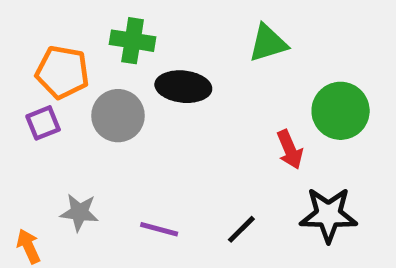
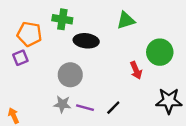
gray circle: (118, 116) -> (70, 75), moved
gray star: (79, 212) -> (62, 104), moved
black star: (328, 215) -> (169, 101), moved
purple line: (159, 229) -> (85, 108), moved

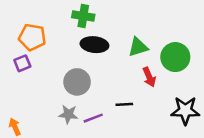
green cross: (62, 19) -> (83, 16), moved
green triangle: (126, 20) -> (138, 47), moved
purple line: (85, 108) -> (93, 118), turned -36
black line: (113, 108) -> (124, 104), moved, turned 42

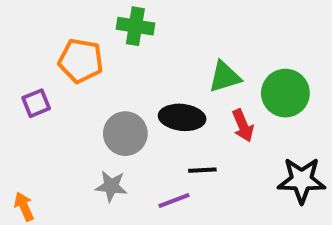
orange pentagon: (32, 37) -> (81, 61), moved
black ellipse: (94, 45) -> (182, 117), moved
purple line: (93, 118) -> (174, 200), moved

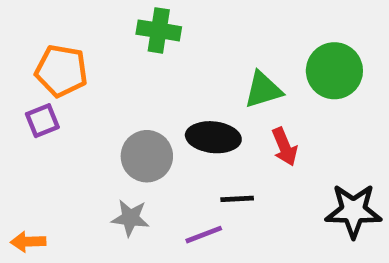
orange pentagon: (81, 61) -> (61, 71), moved
green circle: (285, 93) -> (334, 71), moved
orange arrow: (24, 207) -> (28, 242), turned -68

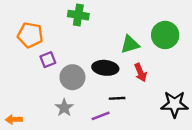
purple square: (42, 121) -> (48, 60), moved
gray star: (130, 218) -> (64, 108), turned 30

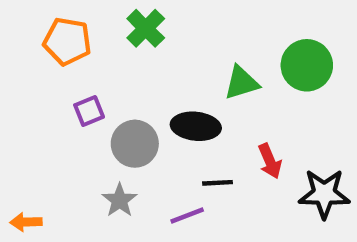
green cross: (78, 15) -> (146, 28), turned 36
orange pentagon: (30, 35) -> (67, 41), moved
red arrow: (140, 73) -> (270, 161), moved

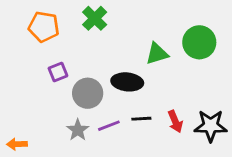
red arrow: (270, 161) -> (175, 121), moved
purple line: (187, 216) -> (109, 126), moved

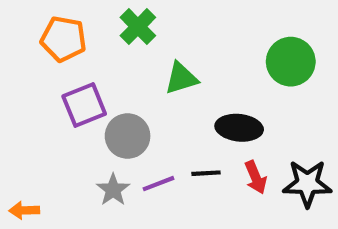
green triangle: (157, 54) -> (181, 78), moved
purple square: (58, 72) -> (84, 105), size x1.5
black ellipse: (127, 82) -> (239, 128), moved

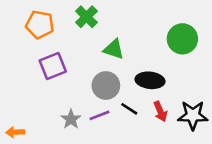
green triangle: (181, 78) -> (114, 49), turned 35
gray circle: (128, 136) -> (106, 85), moved
black line: (206, 173) -> (129, 109), turned 36

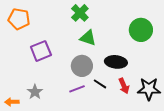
green cross: (86, 17) -> (80, 13), moved
orange pentagon: (40, 25) -> (19, 19), moved
gray star: (71, 119) -> (35, 92), moved

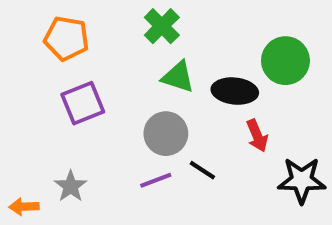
orange pentagon: (19, 19) -> (67, 38), moved
black ellipse: (116, 62) -> (235, 91), moved
red arrow: (124, 86) -> (257, 136), moved

